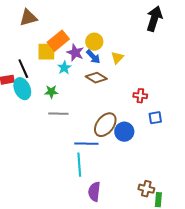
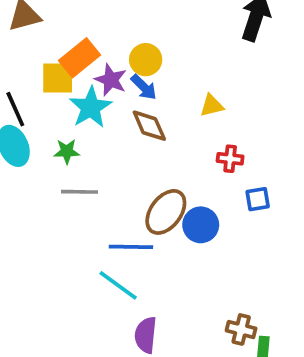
yellow triangle: (117, 58) -> (212, 106), moved, turned 32
cyan star: (64, 68) -> (91, 107), size x1.6
brown diamond: (96, 78) -> (149, 126), turned 35
cyan line: (79, 165) -> (118, 285), turned -50

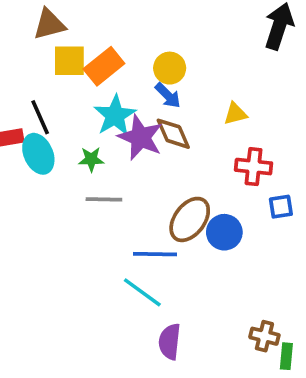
yellow square: (58, 78) -> (69, 61), moved
purple star: (111, 80) -> (140, 137), moved, size x1.4
red cross: (230, 159) -> (254, 167), size x1.4

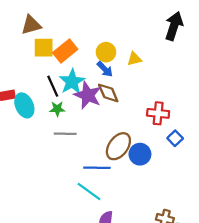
yellow triangle: (235, 114) -> (134, 59), moved
black line: (40, 117) -> (53, 86), moved
blue square: (281, 207) -> (175, 138), turned -35

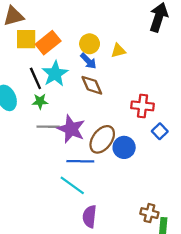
purple star: (88, 95) -> (71, 129), moved

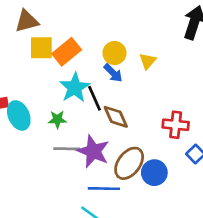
yellow triangle: (118, 51) -> (148, 61), turned -35
black line: (35, 78) -> (95, 98), moved
brown diamond: (92, 85) -> (116, 117), moved

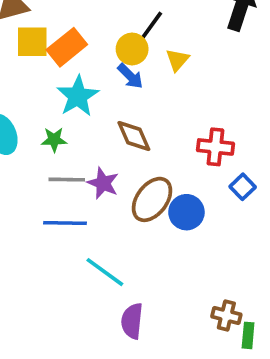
black line: (95, 98) -> (150, 27), moved, turned 60
purple star: (93, 151) -> (103, 183), size x0.7
blue line: (104, 189) -> (65, 223), moved

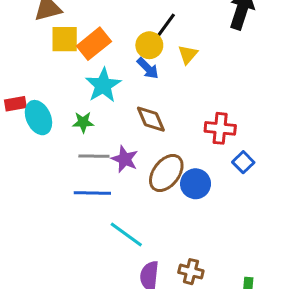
brown cross: (226, 316) -> (191, 272), moved

